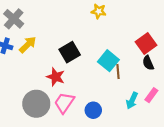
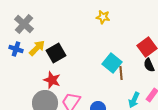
black square: (70, 52) -> (56, 53), moved
red star: (56, 77) -> (52, 80), moved

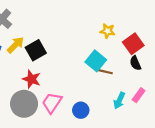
yellow star: (103, 17) -> (108, 31), moved
brown line: (121, 73) -> (105, 72), turned -72

